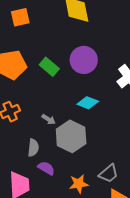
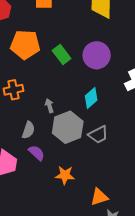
cyan diamond: (88, 103) -> (91, 98), turned -75
gray arrow: (49, 119) -> (49, 106), turned -152
gray trapezoid: (109, 174) -> (98, 135), moved

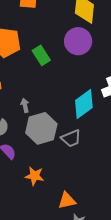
purple circle: (97, 55) -> (78, 41), moved
cyan diamond: (91, 98) -> (84, 104), moved, size x1.4

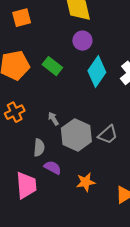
purple circle: (78, 41) -> (82, 41), size x0.7
cyan diamond: (84, 104) -> (97, 72), moved

